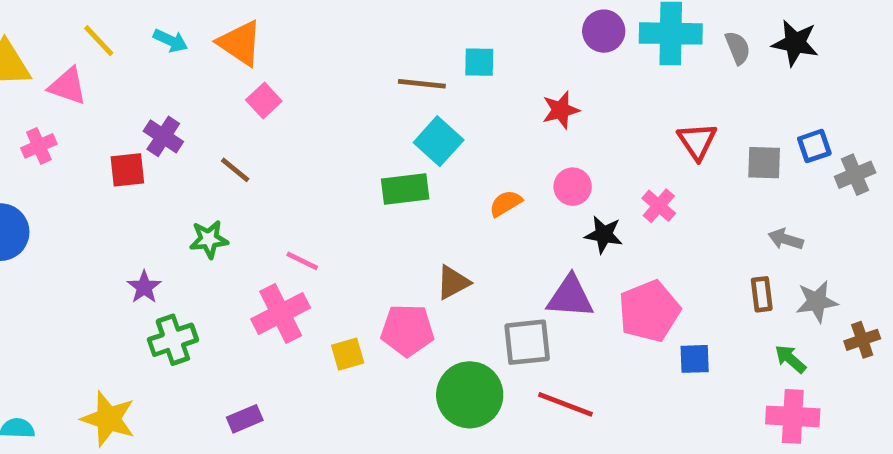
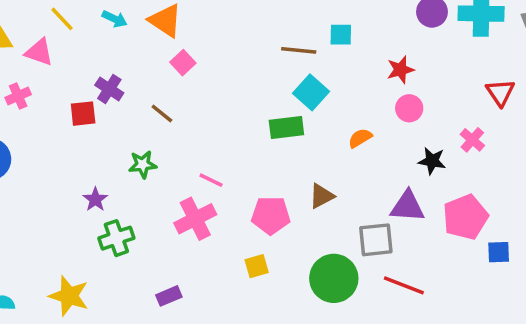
pink circle: (573, 187) -> (409, 108), moved
pink pentagon: (407, 330) -> (271, 215), moved
yellow square: (348, 354) -> (257, 266), moved

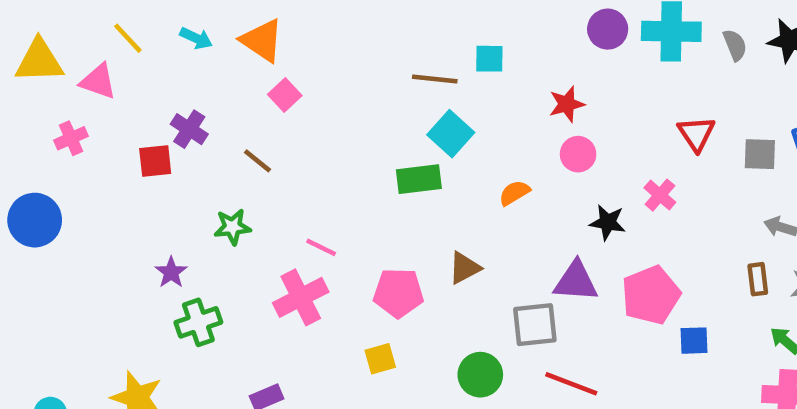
green circle: (334, 278) -> (480, 375), size x0.7

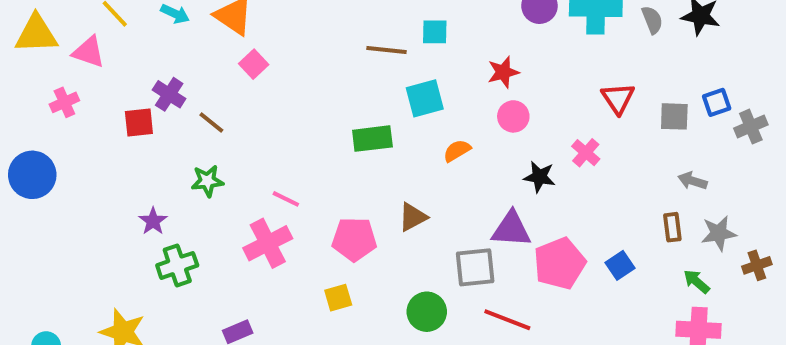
cyan square: (451, 134) -> (425, 98), moved, turned 33
brown line: (257, 161) -> (211, 122), moved
pink pentagon: (651, 295) -> (560, 263), moved
blue square: (694, 341) -> (620, 265), moved, turned -32

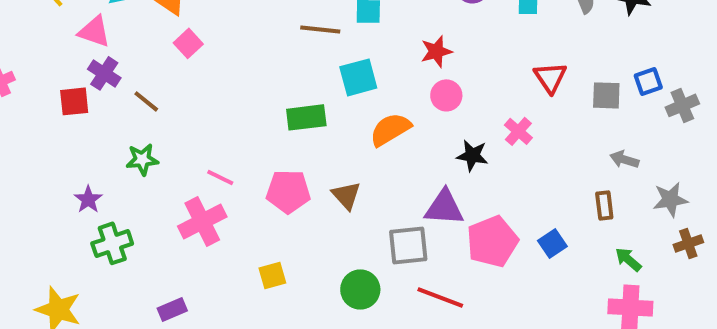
pink triangle: (89, 52) -> (94, 31), moved
orange semicircle: (457, 151) -> (390, 129), size x1.5
brown triangle: (413, 217) -> (346, 195), turned -44
gray star: (719, 233) -> (670, 199), moved
pink pentagon: (354, 239) -> (288, 191), moved

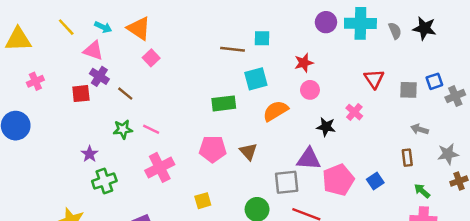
pink line: (220, 177) -> (151, 129), moved

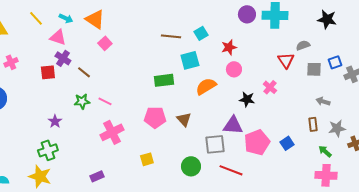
gray semicircle: (395, 31) -> (303, 45), moved, turned -88
cyan square: (262, 38) -> (201, 33), moved, turned -32
gray star: (448, 154) -> (337, 128), moved
green cross: (104, 181) -> (48, 150), moved

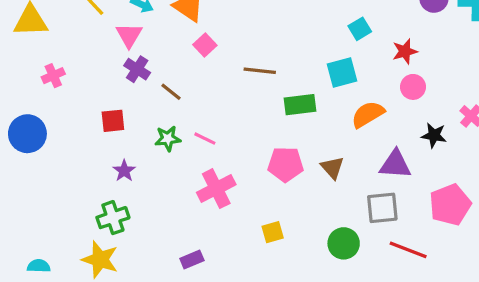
brown line: (171, 36) -> (260, 71), moved
pink triangle: (58, 37) -> (129, 35), turned 42
red square: (48, 72) -> (113, 121), moved
purple triangle: (233, 125) -> (395, 164), moved

